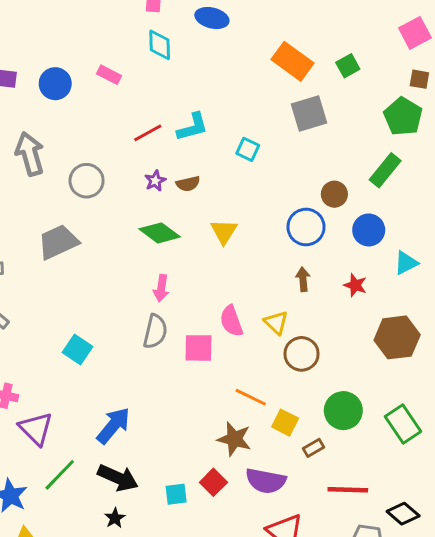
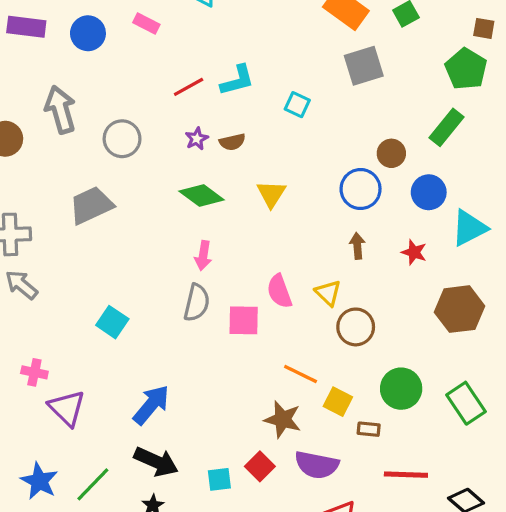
cyan triangle: (406, 263) -> (469, 228), size x1.4
brown rectangle: (313, 448) -> (369, 429), turned 36
green line: (60, 475) -> (93, 484), moved

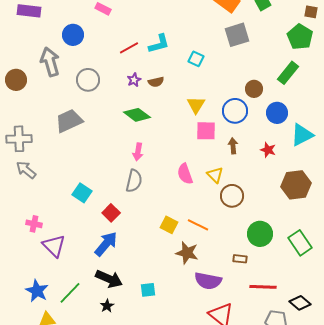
blue circle: (88, 33) -> (73, 35), moved
yellow triangle: (271, 194) -> (196, 105), moved
pink square: (244, 320) -> (206, 131), moved
yellow square: (338, 402) -> (169, 225), moved
red square: (260, 466) -> (111, 213), moved

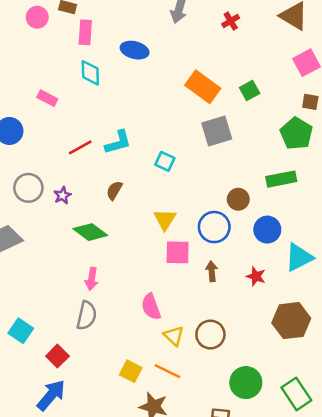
green rectangle: (288, 73) -> (281, 179), turned 40
purple star: (134, 80) -> (63, 195), moved
brown semicircle: (156, 82) -> (114, 190), turned 133
yellow triangle: (215, 175) -> (174, 336), moved

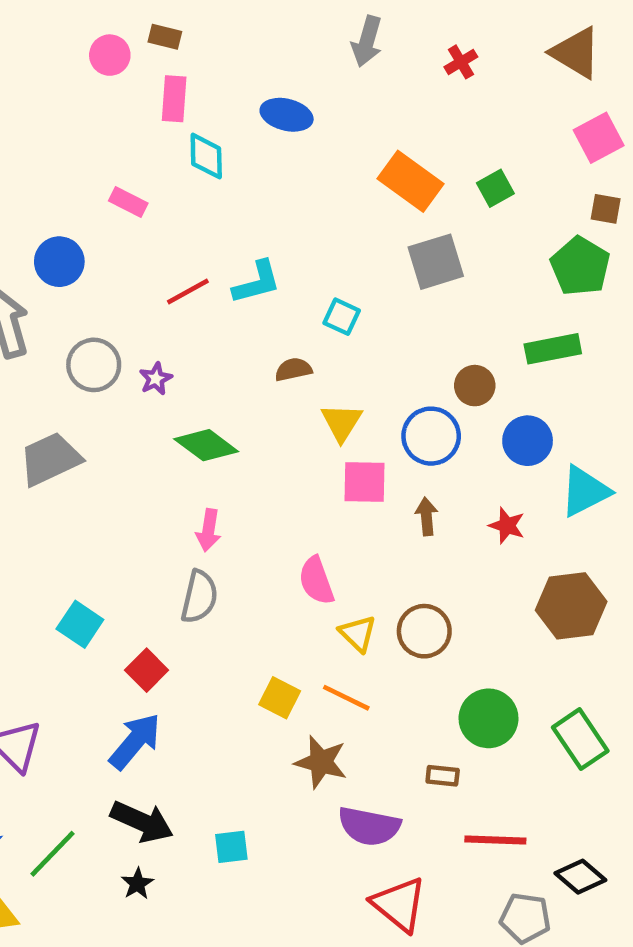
pink rectangle: (85, 32) -> (174, 99), moved
brown semicircle: (114, 190) -> (293, 370), moved, turned 48

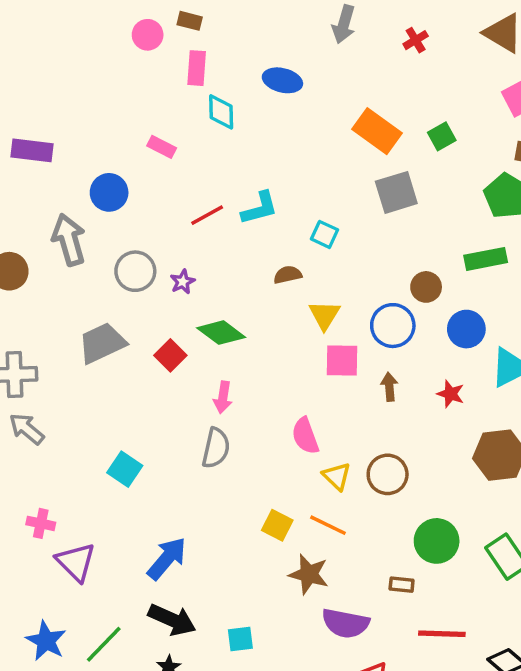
red square: (147, 670) -> (170, 355), moved

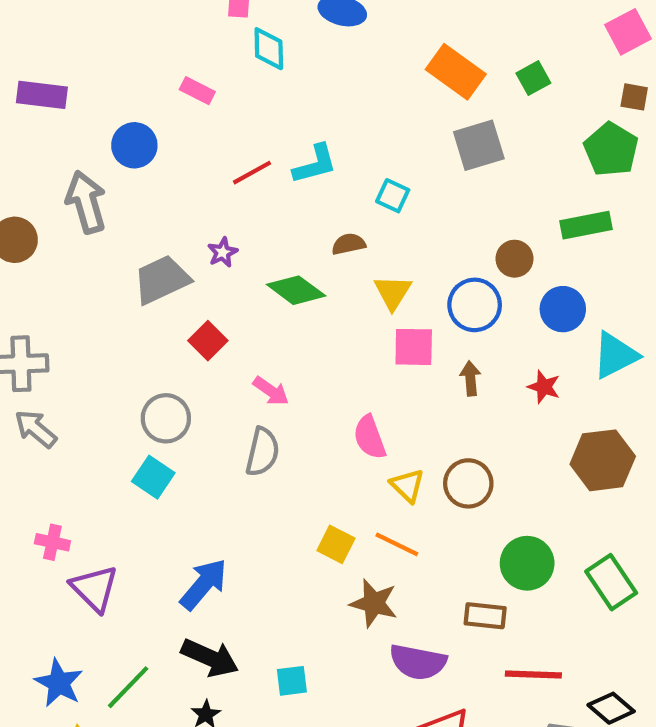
gray circle: (135, 271) -> (166, 418), moved
green diamond: (221, 333) -> (296, 290), moved
gray trapezoid: (102, 343) -> (162, 280), moved
pink arrow: (223, 397) -> (271, 391), turned -64
brown rectangle: (402, 585) -> (485, 616), size x1.4

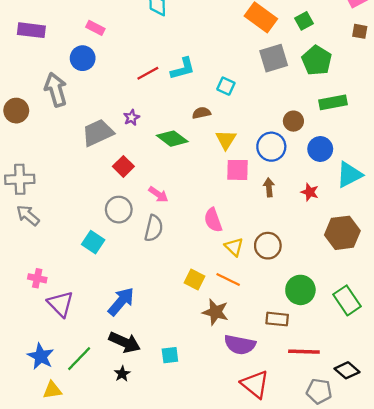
pink rectangle: (197, 91) -> (95, 28), moved
green pentagon: (611, 149) -> (317, 60), moved
gray circle: (166, 418) -> (119, 210), moved

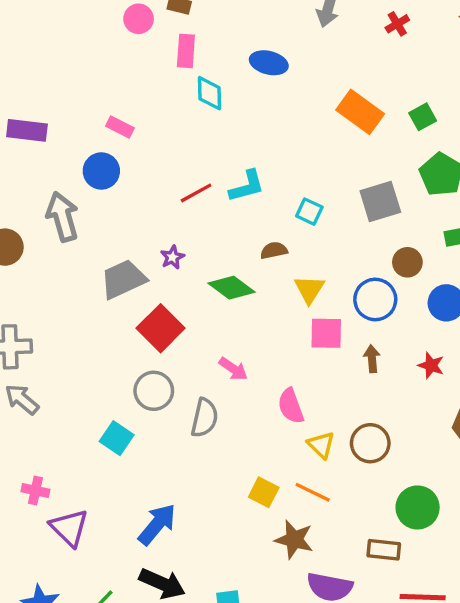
gray square: (274, 58) -> (380, 201), moved
red square: (123, 166) -> (161, 328), size x1.5
pink arrow: (158, 194) -> (233, 369), moved

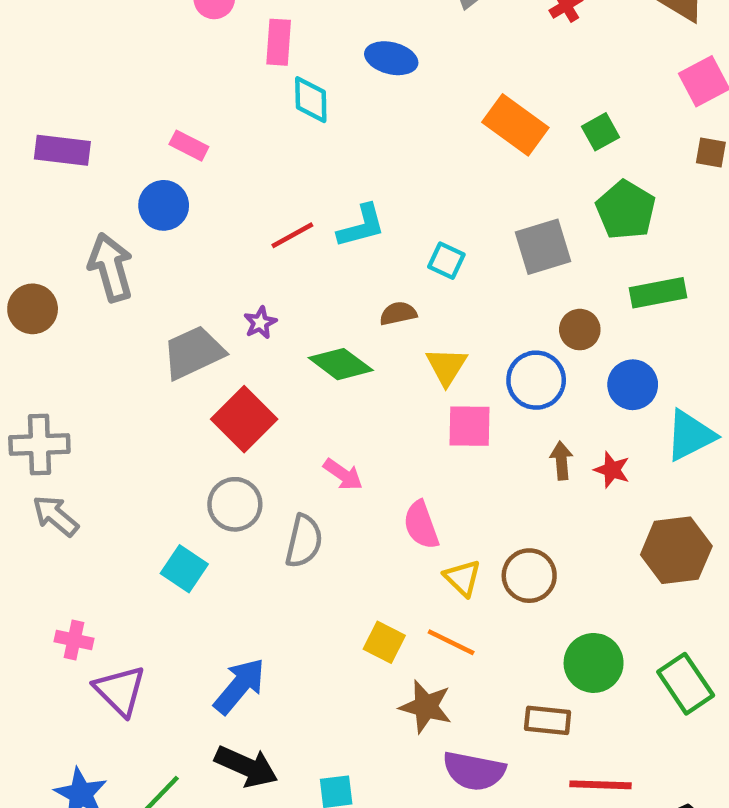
brown arrow: (372, 359) -> (561, 461), moved

